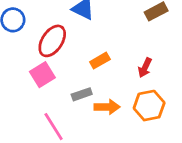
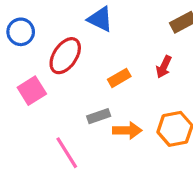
red arrow: (145, 68) -> (164, 67), moved
pink square: (42, 75) -> (32, 91), moved

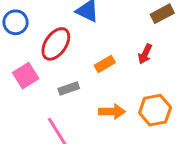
gray rectangle: (99, 116) -> (69, 89), moved

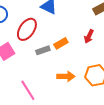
gray rectangle: (69, 89) -> (43, 50), moved

